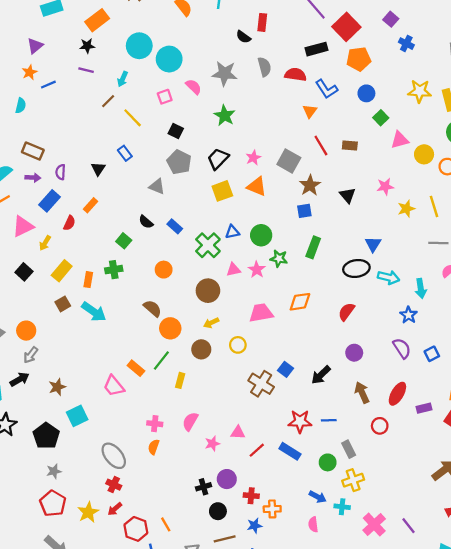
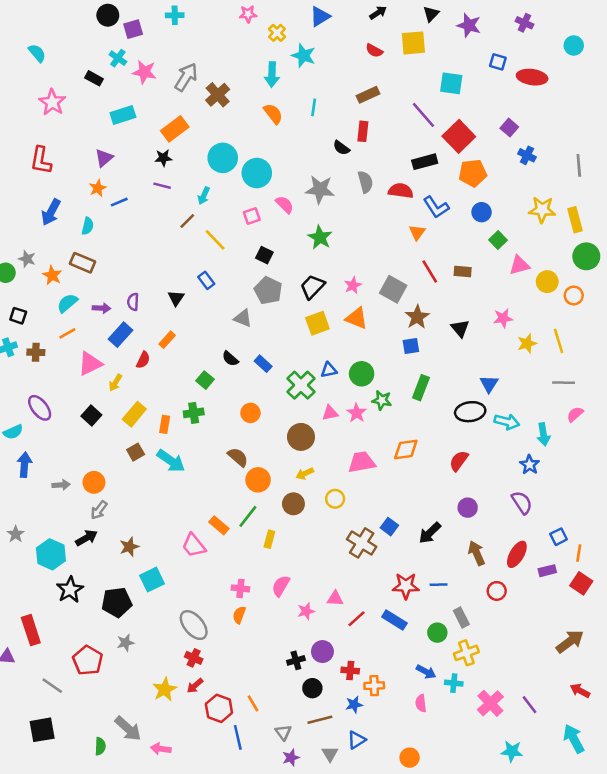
brown rectangle: (33, 151) -> (83, 263), moved
blue square: (432, 354) -> (559, 537), moved
black pentagon: (46, 436) -> (117, 602), turned 30
red pentagon: (53, 503) -> (88, 660), moved

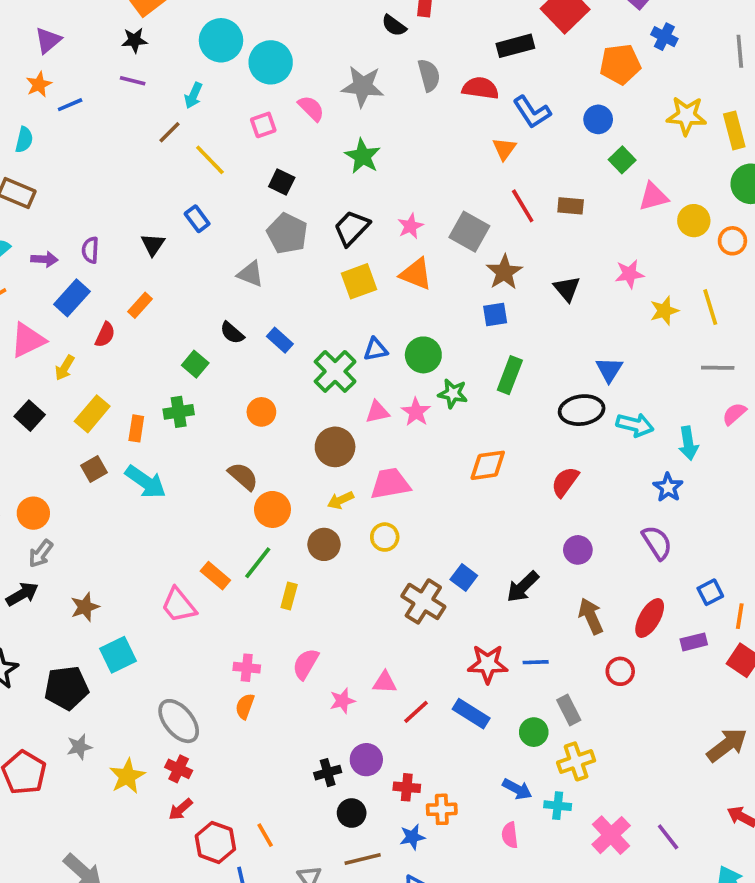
orange pentagon: (473, 173) -> (620, 64), moved
pink trapezoid: (362, 462) -> (390, 484), moved
yellow star: (165, 689) -> (127, 776), moved

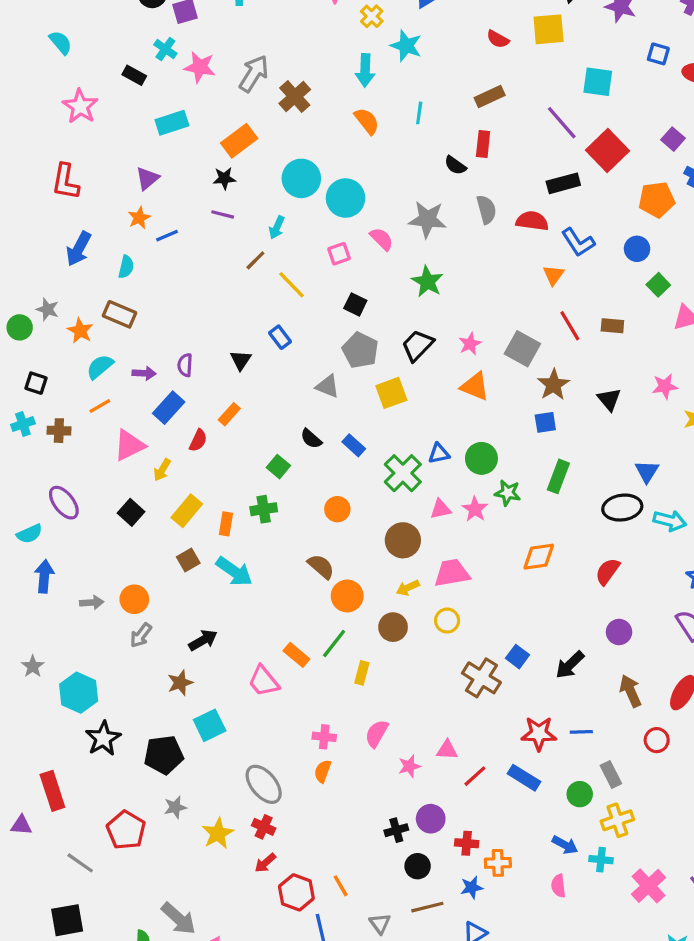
yellow square: (359, 281) -> (391, 393), moved
black arrow: (22, 594) -> (203, 640), moved

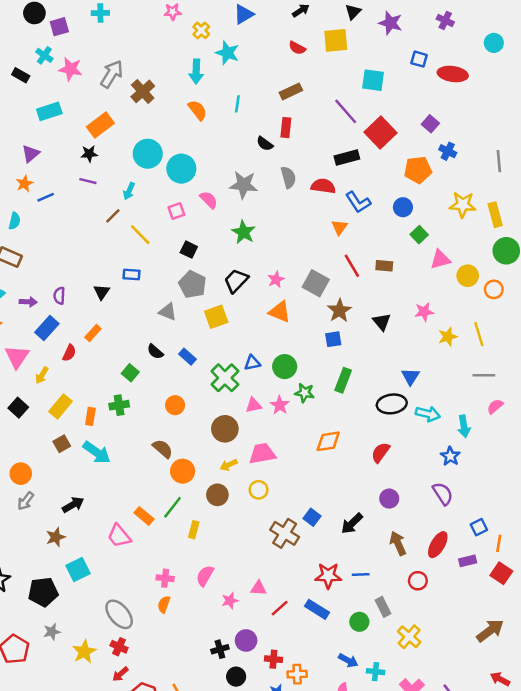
blue rectangle: (280, 337) -> (132, 274), turned -49
pink triangle: (129, 445) -> (17, 357), turned -30
yellow cross: (617, 820) -> (409, 637), moved, turned -30

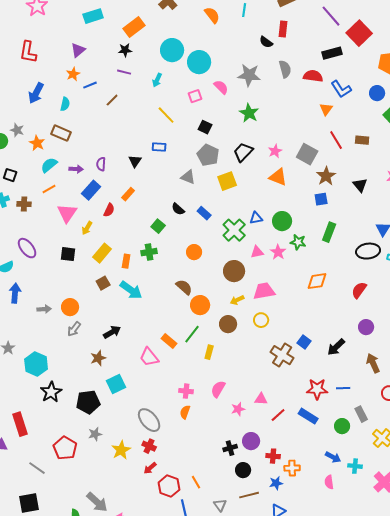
brown line: (113, 216) -> (112, 100), moved
black square: (18, 408) -> (68, 254), turned -35

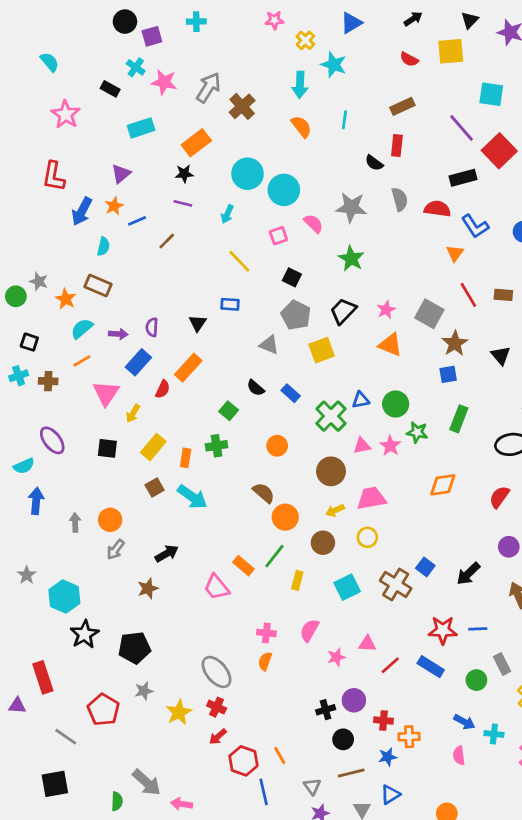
blue arrow: (36, 93) -> (82, 211), moved
orange rectangle: (128, 194) -> (188, 368), size x1.5
gray arrow: (44, 309) -> (75, 523), turned -88
cyan square: (116, 384) -> (347, 587), moved

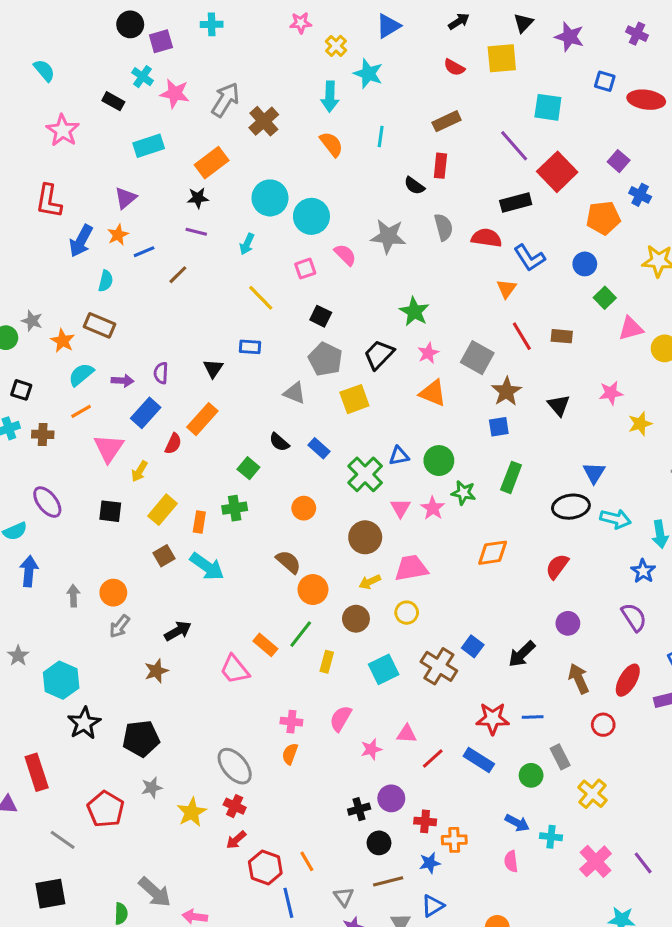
green star: (351, 259) -> (414, 312), moved
pink triangle: (362, 446) -> (400, 508), turned -48

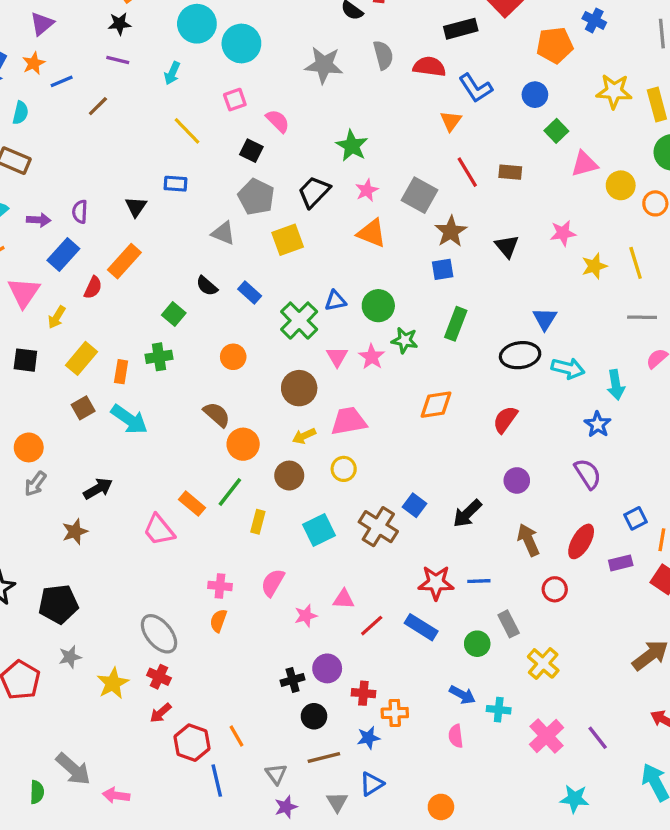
pink semicircle: (345, 255) -> (278, 121), moved

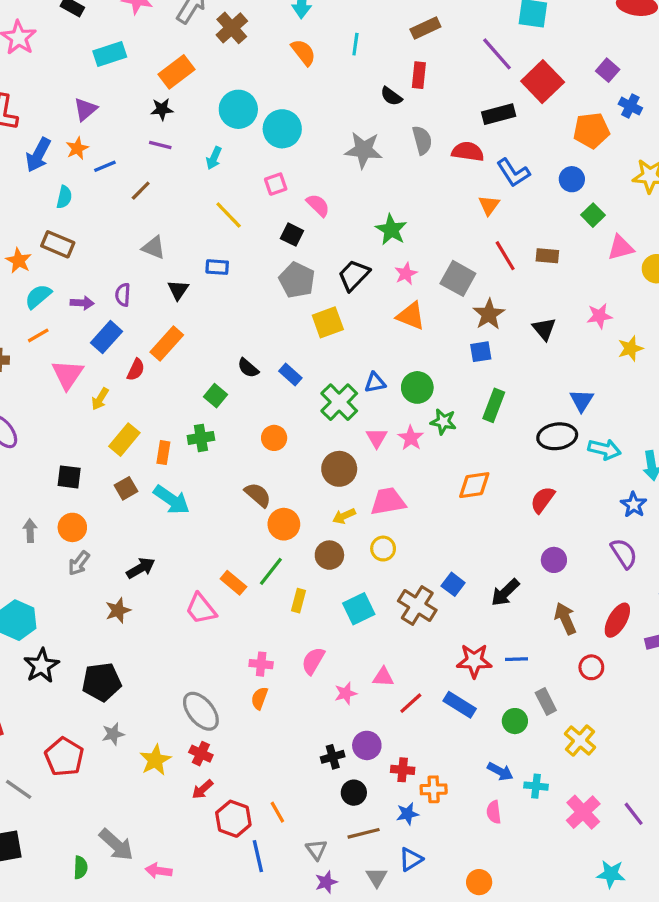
gray triangle: (223, 233) -> (154, 248), moved
black square: (25, 360) -> (69, 477), moved

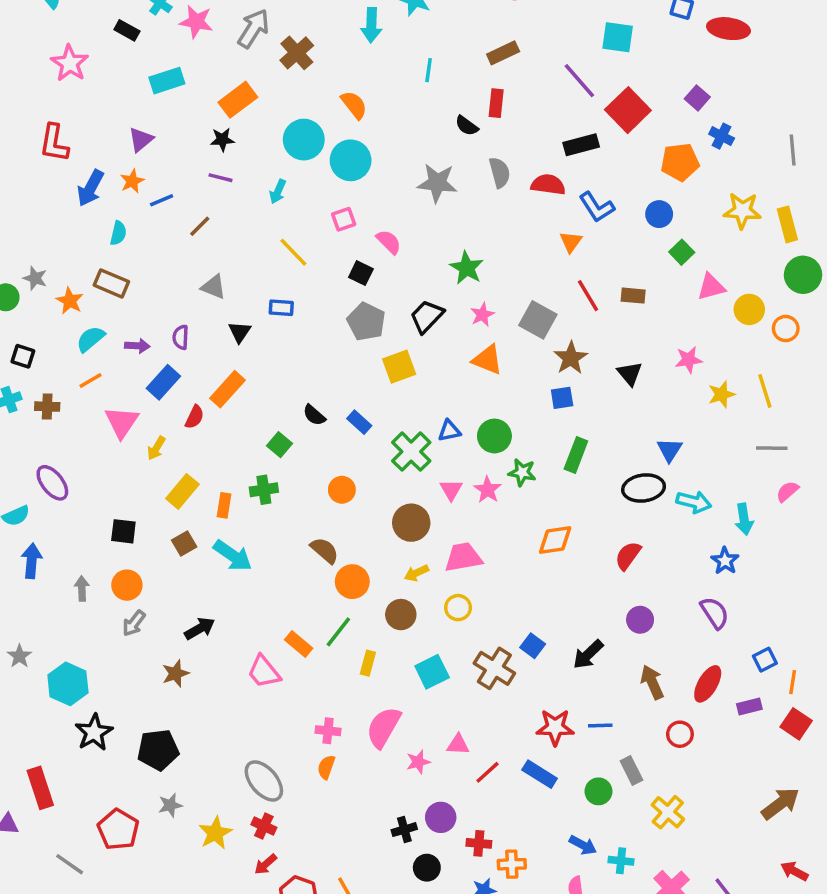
orange semicircle: (303, 52) -> (354, 105), moved
pink semicircle: (313, 661) -> (383, 727), size x1.4

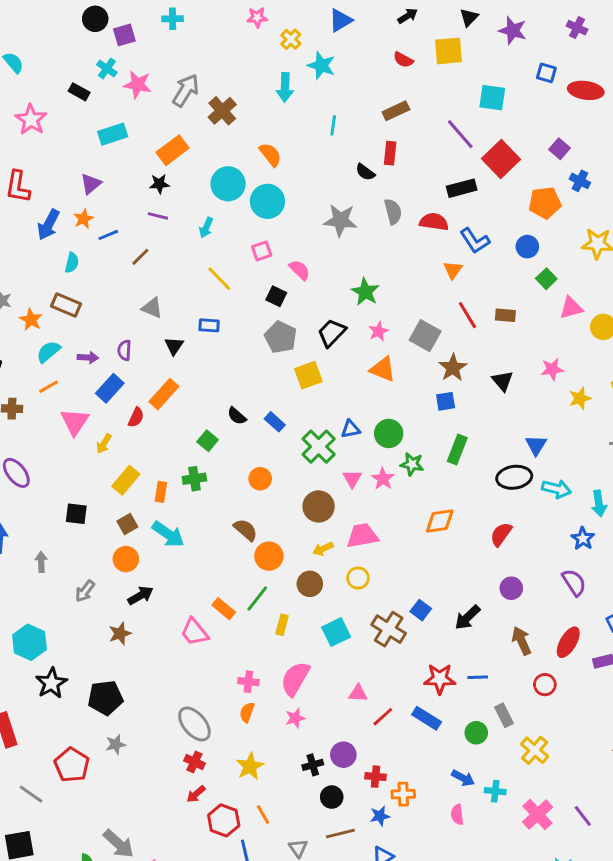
orange circle: (127, 585) -> (126, 559), moved
pink star: (418, 762) -> (295, 718), moved
yellow star: (215, 833) -> (250, 766), moved

